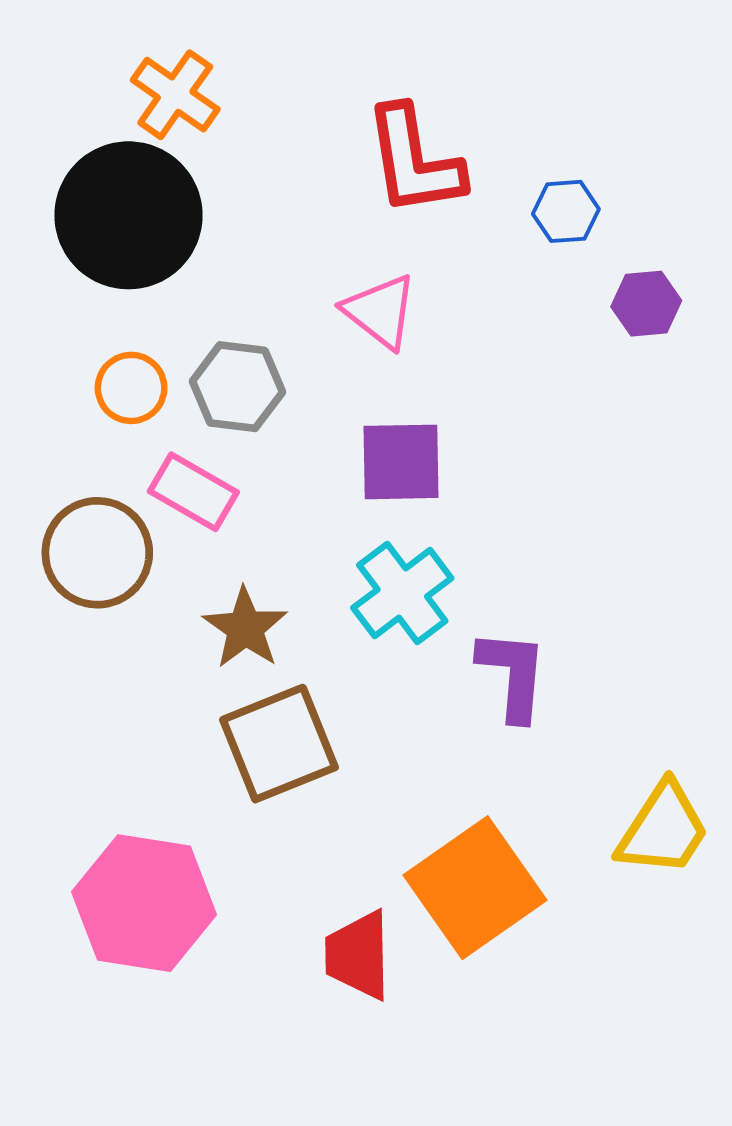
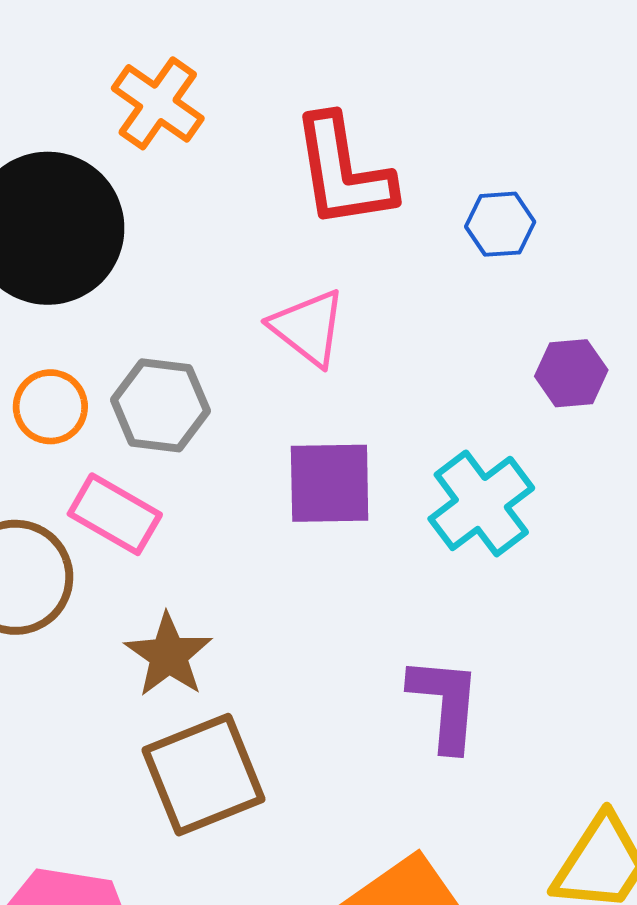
orange cross: (175, 95) -> (158, 103), moved
purple hexagon: (646, 304) -> (571, 373), moved
cyan cross: (402, 593) -> (481, 503), moved

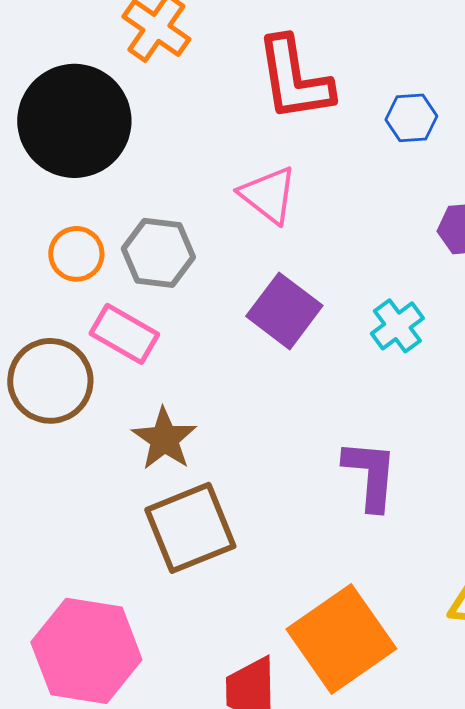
purple square: (330, 483) -> (284, 311), turned 38
cyan cross: (481, 503) -> (397, 326), size x0.7

